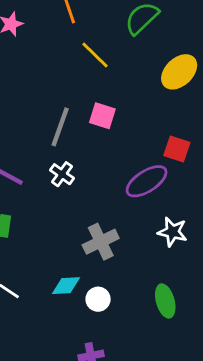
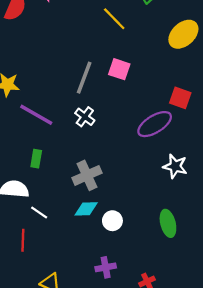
gray cross: (101, 242) -> (87, 175), moved

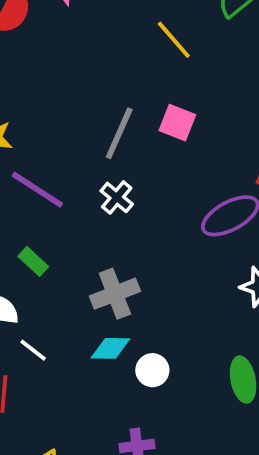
green rectangle: (36, 159) -> (33, 261), turned -60

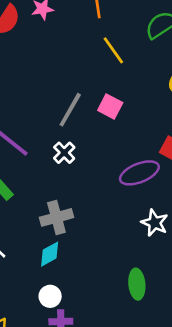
cyan diamond: (110, 348) -> (50, 254), turned -36
white circle: (152, 370) -> (50, 296), moved

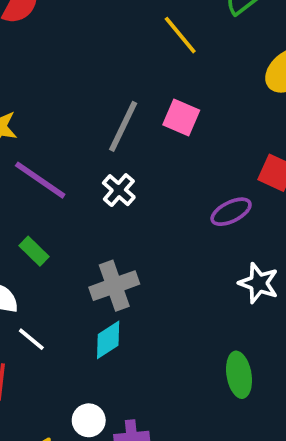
purple ellipse: (139, 173) -> (231, 212), size x0.7
white circle: (50, 296) -> (89, 420), moved

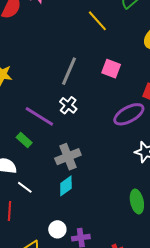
pink square: (181, 118) -> (111, 69), moved
purple line: (40, 180) -> (39, 116), moved
purple ellipse: (231, 212) -> (129, 114), size x1.4

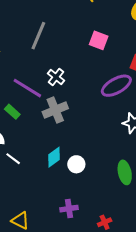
gray line: (69, 71) -> (38, 36), moved
gray cross: (68, 157) -> (55, 110), moved
white circle: (57, 229) -> (76, 164), moved

